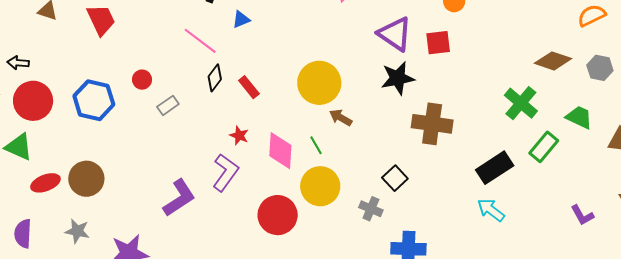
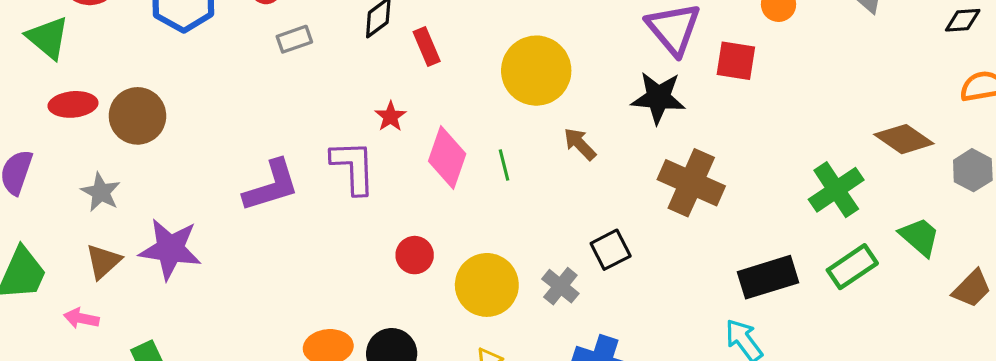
brown arrow: (341, 118) -> (580, 144), moved
purple L-shape: (225, 172) -> (353, 167), turned -54
yellow circle: (320, 186) -> (487, 285), moved
red circle: (278, 215) -> (415, 255), size x0.6

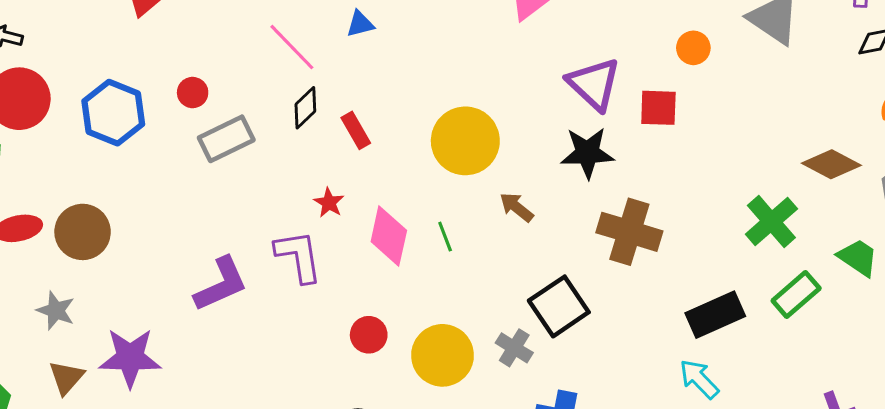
gray rectangle: (294, 39) -> (226, 139), size x1.6
black square: (611, 250) -> (559, 306), size x1.5

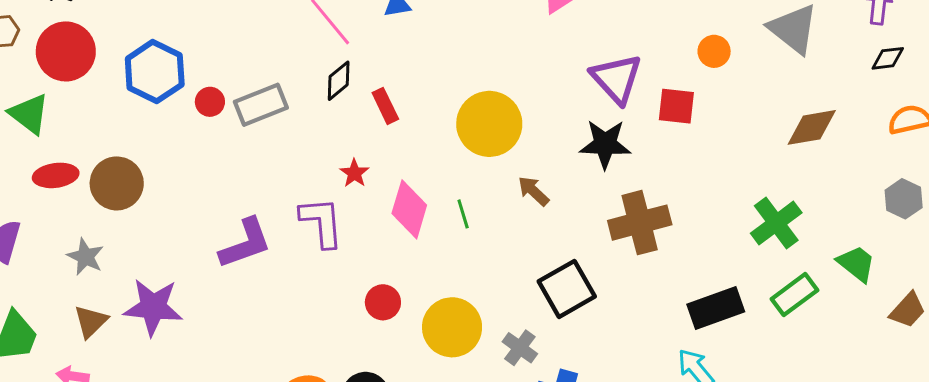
red circle: (193, 93) -> (210, 102), moved
brown diamond: (831, 164) -> (812, 127), moved, turned -42
brown cross: (629, 232) -> (640, 223), turned -36
gray cross: (514, 348) -> (520, 348), moved

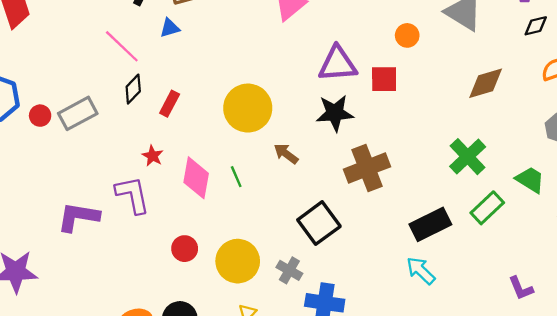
purple triangle: (616, 79) -> (338, 64), turned -45
red rectangle: (385, 106) -> (170, 104), turned 60
purple L-shape: (245, 243) -> (78, 217), turned -144

